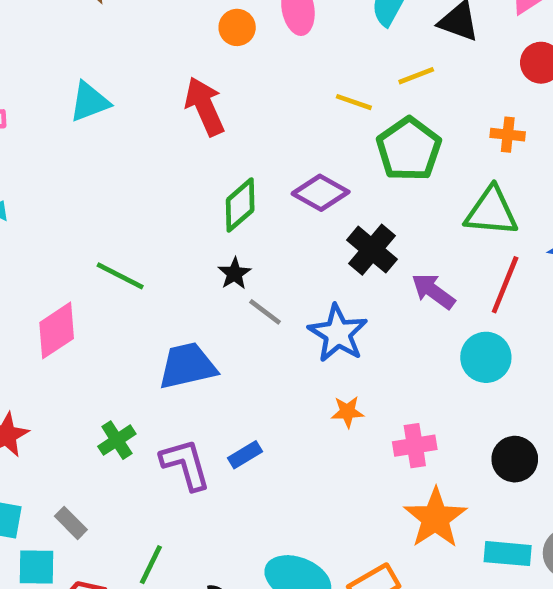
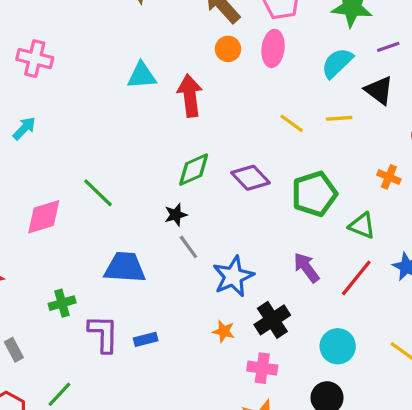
cyan triangle: (89, 102) -> (142, 76), moved
green pentagon: (409, 149) -> (314, 194), moved
green triangle: (491, 212) -> (362, 226), size x0.7
black cross: (372, 250) -> (272, 320), moved
cyan circle: (486, 357) -> (338, 346), moved

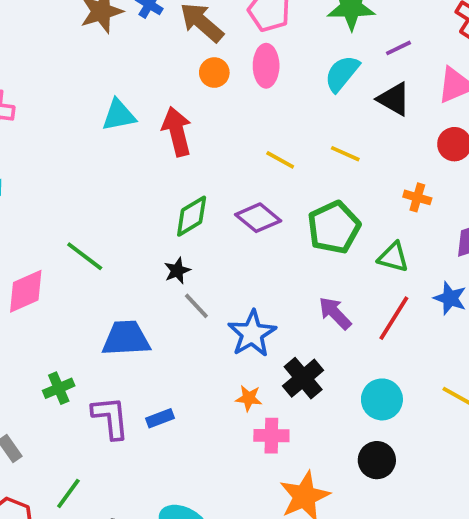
yellow line: (339, 118) -> (345, 154), moved, turned 35
yellow line: (292, 123) -> (280, 160), moved
pink cross: (262, 368) -> (271, 436), moved

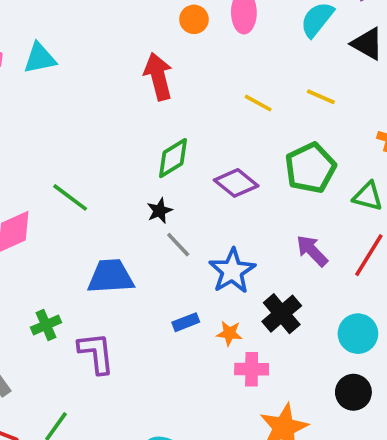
cyan triangle: (119, 115) -> (40, 58), moved
purple diamond: (258, 218) -> (236, 183), moved
blue rectangle: (160, 418) -> (186, 322), moved

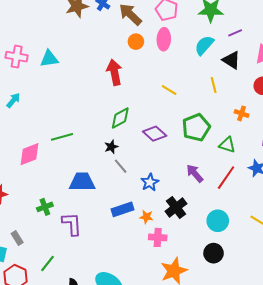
yellow line: (321, 97) -> (214, 85), moved, turned 49
green line: (70, 197) -> (62, 137), turned -55
blue star: (232, 271) -> (150, 182), size x0.7
blue rectangle: (186, 322) -> (123, 209), size x1.5

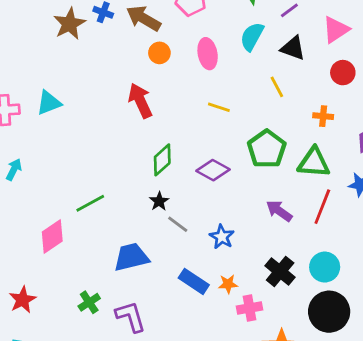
pink ellipse: (164, 39) -> (208, 54), moved
green triangle: (227, 145) -> (314, 163), size x1.4
black cross: (176, 207) -> (280, 272), moved
blue rectangle: (123, 209) -> (194, 281), turned 65
black circle: (214, 253) -> (329, 312), size x1.5

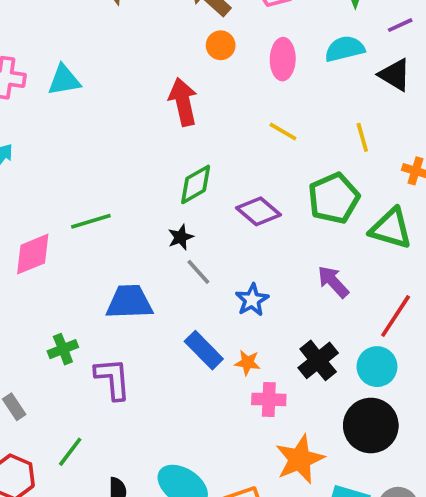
cyan semicircle: (252, 36) -> (345, 49), turned 36
yellow line: (277, 87) -> (362, 137), moved
red line: (322, 207) -> (396, 316), moved

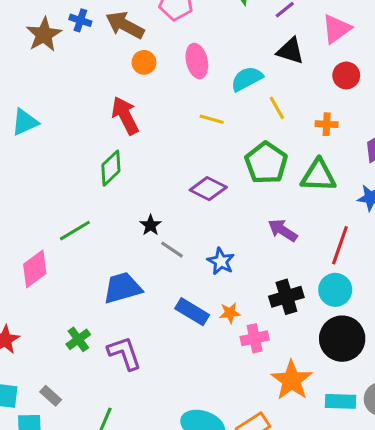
cyan semicircle: (345, 49) -> (247, 79), moved
green diamond: (196, 184) -> (111, 168), moved
black cross: (318, 360) -> (286, 297), turned 36

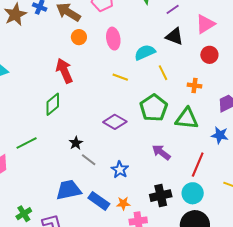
blue trapezoid: (122, 288) -> (69, 190), moved

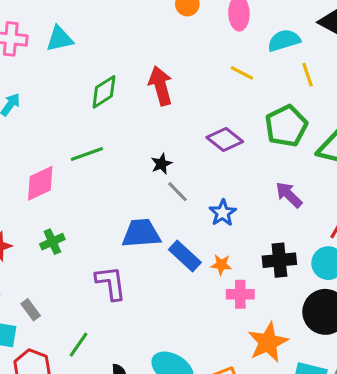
red arrow: (64, 71) -> (161, 86), moved
green diamond: (53, 104) -> (104, 92), moved
green cross: (24, 214) -> (52, 242), moved

